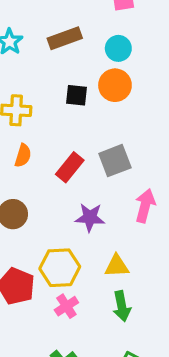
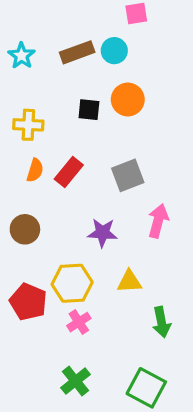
cyan circle: (118, 48) -> (114, 51), moved
red rectangle: (70, 167) -> (69, 172), moved
green arrow: (122, 306) -> (161, 322), moved

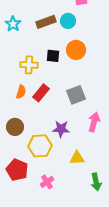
yellow cross: (28, 125) -> (29, 65), moved
yellow hexagon: (72, 283) -> (40, 146), moved

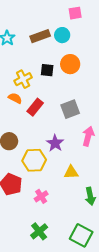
yellow cross: (29, 65) -> (23, 79), turned -30
orange semicircle: (21, 92) -> (15, 98), moved, turned -80
purple star: (61, 129) -> (55, 143), turned 30

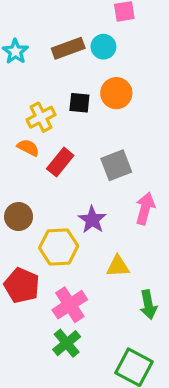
pink cross: (41, 196) -> (70, 305), size x1.5
green cross: (39, 231) -> (67, 343), moved

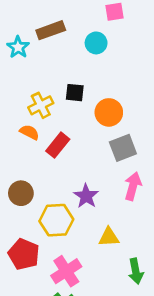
brown rectangle: (68, 48) -> (51, 30), moved
orange circle: (116, 93) -> (109, 112), moved
gray square: (116, 165) -> (123, 148), moved

